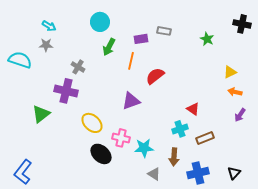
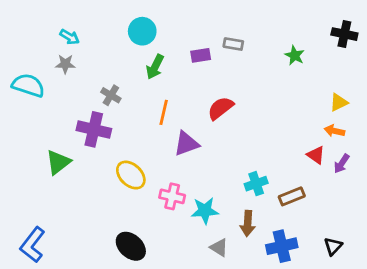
orange line: (131, 61) -> (164, 112), moved
yellow triangle: (230, 72) -> (339, 102), moved
red triangle: (193, 109) -> (316, 155), moved
black ellipse: (101, 154) -> (131, 246), moved

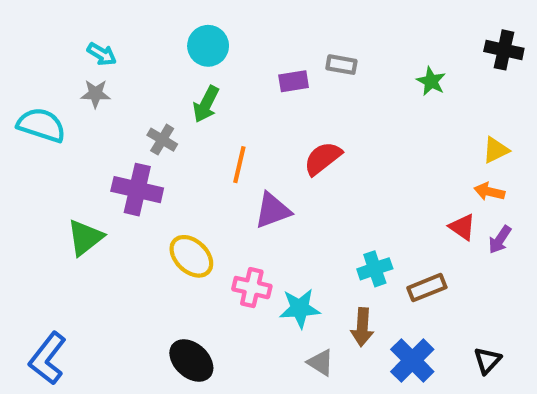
green arrow: (155, 67) -> (206, 104), moved
blue cross: (282, 246) -> (412, 360), turned -32

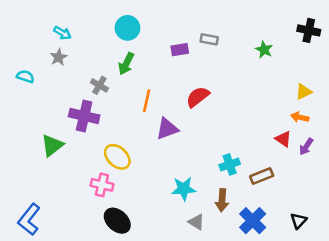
gray star: (96, 94) -> (59, 57), turned -30
cyan semicircle: (41, 125) -> (25, 76), size x0.6
pink cross: (252, 288) -> (102, 185), moved

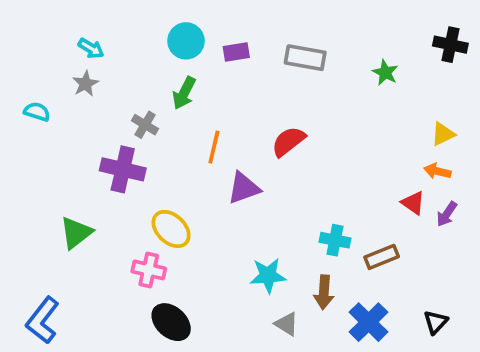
gray rectangle: (209, 39) -> (305, 58), size x1.5
purple rectangle: (180, 50) -> (236, 52), moved
green triangle: (52, 145) -> (76, 233), moved
cyan cross: (230, 164) -> (335, 240), turned 30

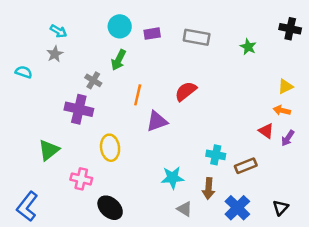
yellow ellipse: (171, 229) -> (110, 148), turned 40
pink cross: (149, 270) -> (81, 179), moved

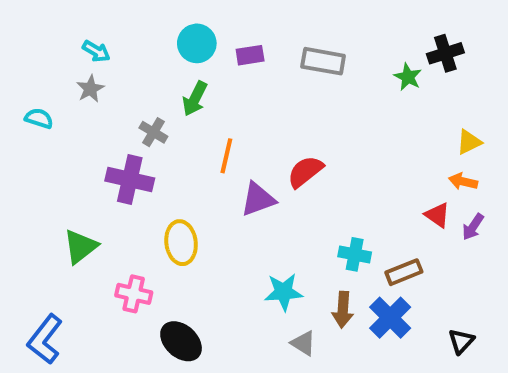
black cross: (290, 29) -> (445, 53), moved, turned -30
red semicircle: (186, 91) -> (305, 172), moved
blue cross: (237, 208) -> (390, 318), moved

